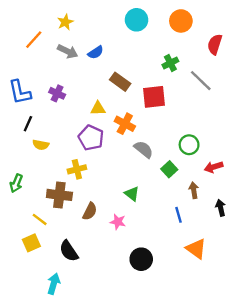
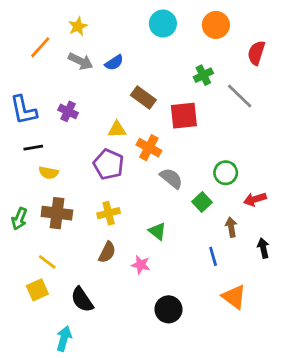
black line: (28, 124) -> (33, 148), turned 56
yellow cross: (77, 169) -> (109, 213), moved
brown cross: (59, 195) -> (57, 213), moved

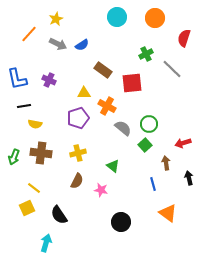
purple pentagon: (109, 164) -> (78, 118), turned 30
green circle: (226, 173) -> (149, 124), moved

